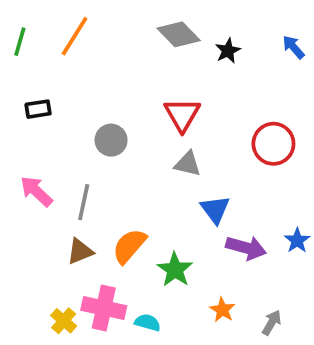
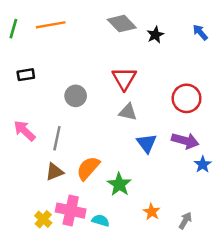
orange line: (75, 36) -> (51, 25), turned 48
purple arrow: (246, 248) -> (185, 141), moved

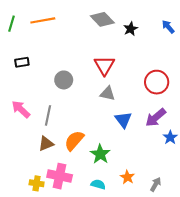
purple arrow: (185, 141) -> (156, 118), turned 125
yellow cross: (43, 219) -> (37, 183), turned -32
cyan semicircle: (101, 220) -> (98, 184), moved

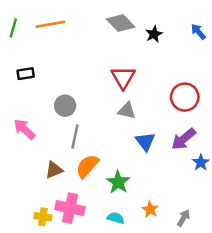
gray circle: (64, 80) -> (65, 106), moved
gray line: (48, 115) -> (75, 137), moved

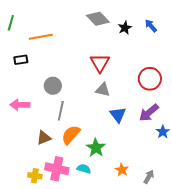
orange line: (50, 24) -> (41, 37), moved
blue arrow: (198, 32) -> (151, 26), moved
pink arrow: (24, 129) -> (20, 105), turned -42
cyan semicircle: (116, 218) -> (84, 169), moved

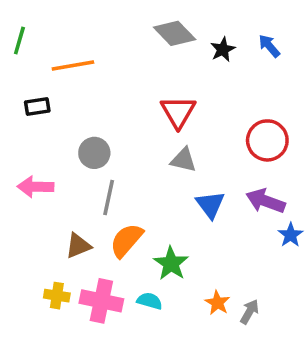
purple arrow: (149, 113) -> (266, 201), turned 60
yellow cross: (35, 176) -> (57, 296), moved
gray arrow: (149, 177) -> (249, 312), moved

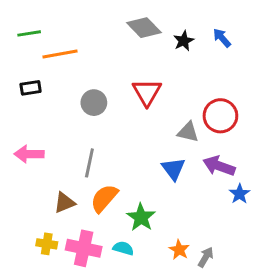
green line: (19, 41) -> (29, 33), moved, turned 65
gray circle: (94, 153) -> (94, 103), moved
gray triangle: (184, 160) -> (188, 132), moved

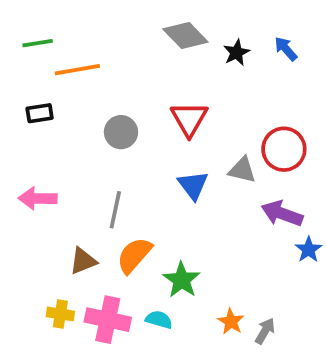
blue triangle: (173, 169) -> (193, 185), moved

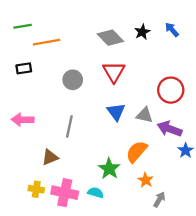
gray diamond: (185, 36) -> (110, 38), moved
gray triangle: (242, 170) -> (145, 115), moved
orange semicircle: (134, 255) -> (137, 152), moved
orange star: (231, 322) -> (146, 180), moved

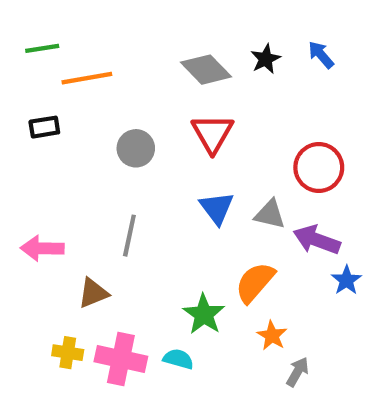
pink arrow: (23, 120) -> (42, 248), moved

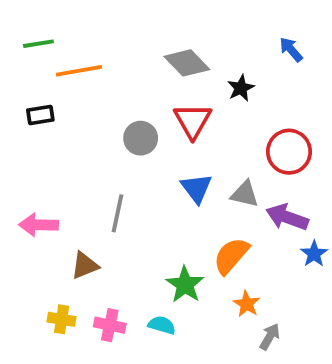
black star: (266, 59) -> (241, 88), moved
gray circle: (136, 148) -> (141, 138), moved
pink cross: (121, 359) -> (110, 325), size x0.7

